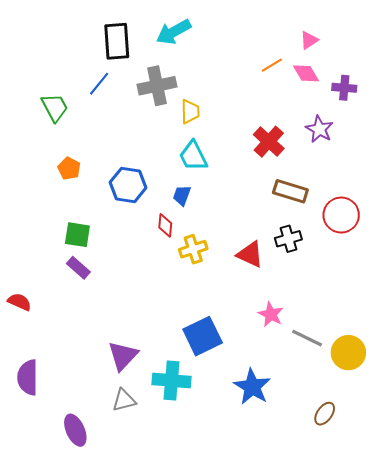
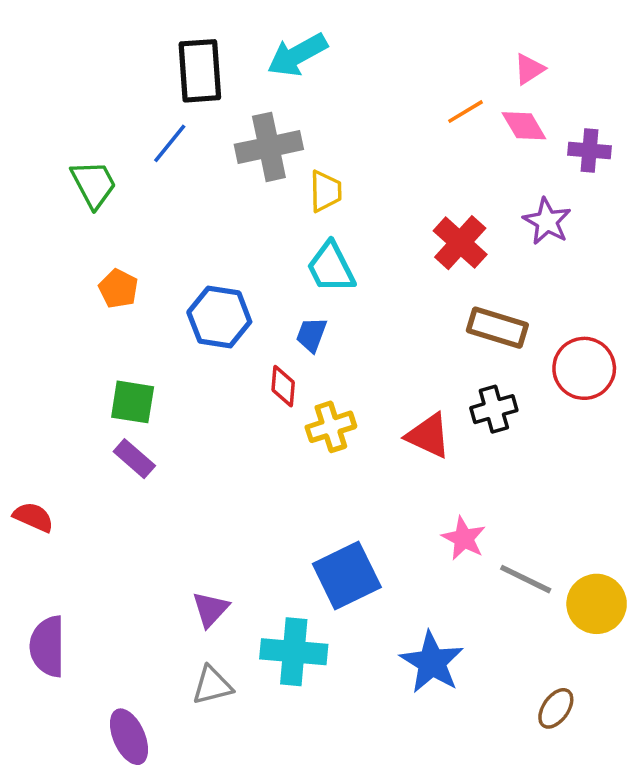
purple triangle: (123, 356) -> (210, 609), size x0.7

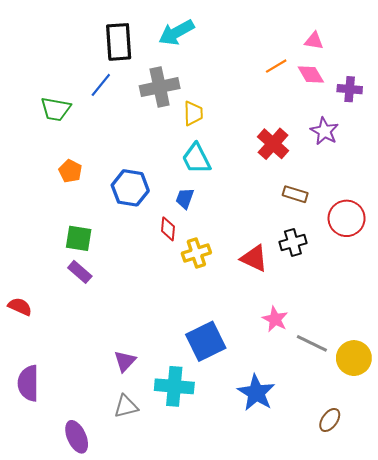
pink triangle: (529, 69) -> (314, 41), turned 42
green trapezoid: (94, 184) -> (56, 109), turned 128
brown rectangle: (497, 328) -> (295, 194), size x0.7

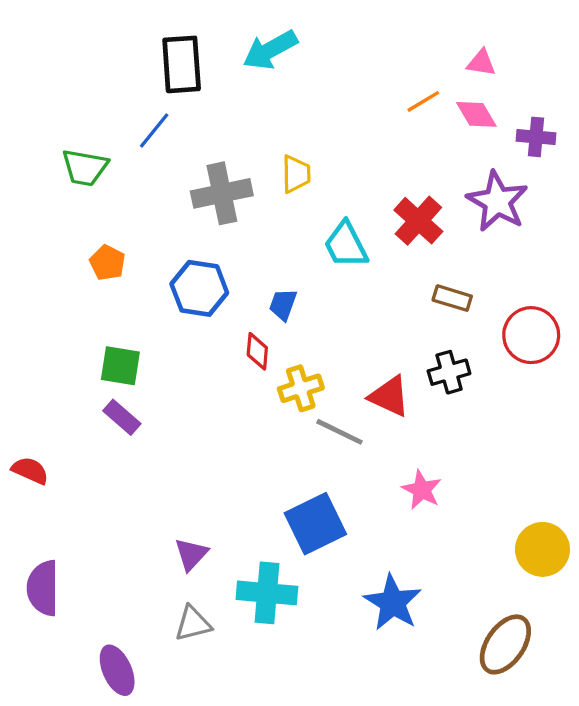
gray cross: (160, 87) -> (222, 193), moved
purple star: (324, 131) -> (497, 201), size x1.4
cyan trapezoid: (196, 158) -> (346, 245), moved
gray line: (312, 343) -> (339, 432), moved
brown ellipse: (330, 420) -> (505, 644), size x1.6

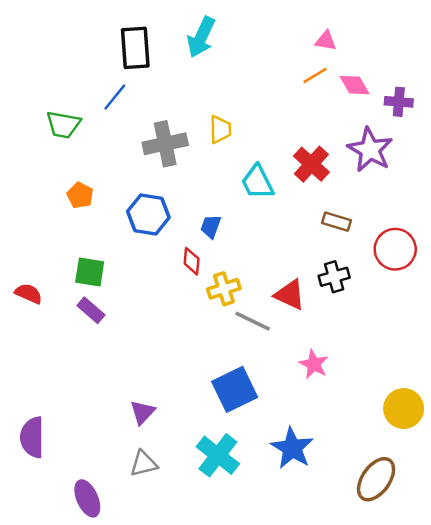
cyan arrow: (270, 50) -> (201, 37), turned -36
pink triangle: (481, 63) -> (326, 41), moved
red semicircle: (30, 470) -> (29, 294), moved
cyan cross: (267, 593) -> (218, 455), moved, turned 33

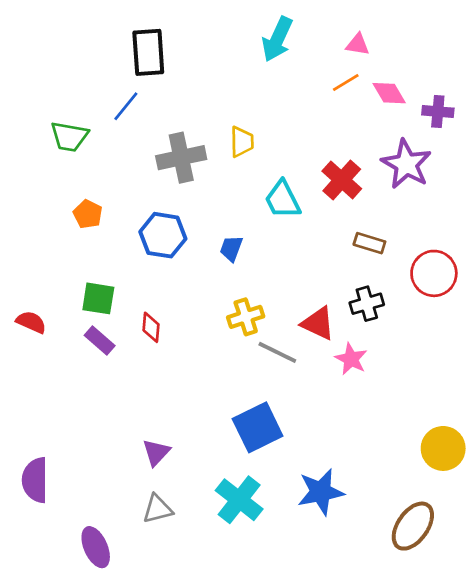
cyan arrow: (201, 37) -> (277, 39), moved
red diamond: (192, 261) -> (151, 327), moved
pink star: (314, 364) -> (351, 359), moved
blue star: (292, 448) -> (321, 492), turned 30

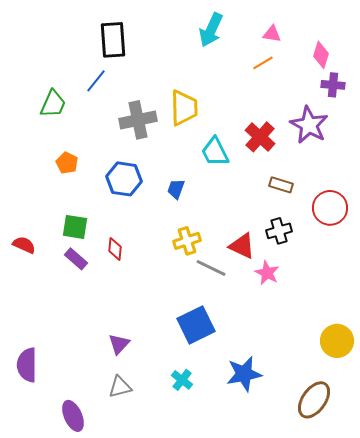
pink diamond: (389, 93) -> (321, 55), moved, turned 48
green trapezoid: (69, 137) -> (53, 104), turned -76
yellow trapezoid: (242, 142) -> (184, 108), size x1.5
cyan cross: (239, 500) -> (182, 380), size x0.6

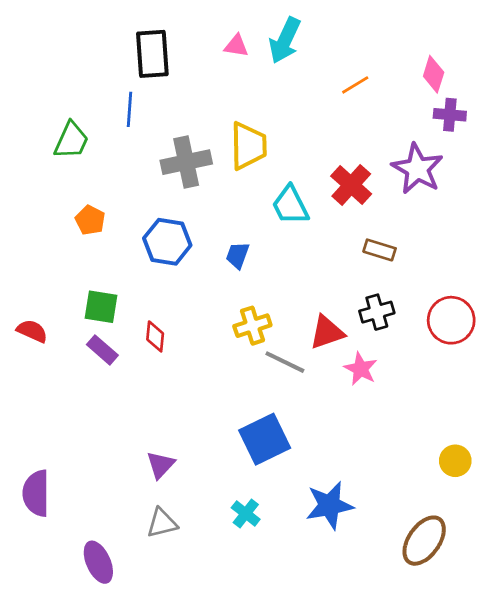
pink triangle: (272, 34) -> (236, 46), moved
blue line: (96, 81) -> (129, 109), turned -35
red circle: (330, 208) -> (451, 320), moved
red triangle: (242, 246) -> (327, 332), turned -44
yellow circle: (337, 341) -> (455, 461), size x0.7

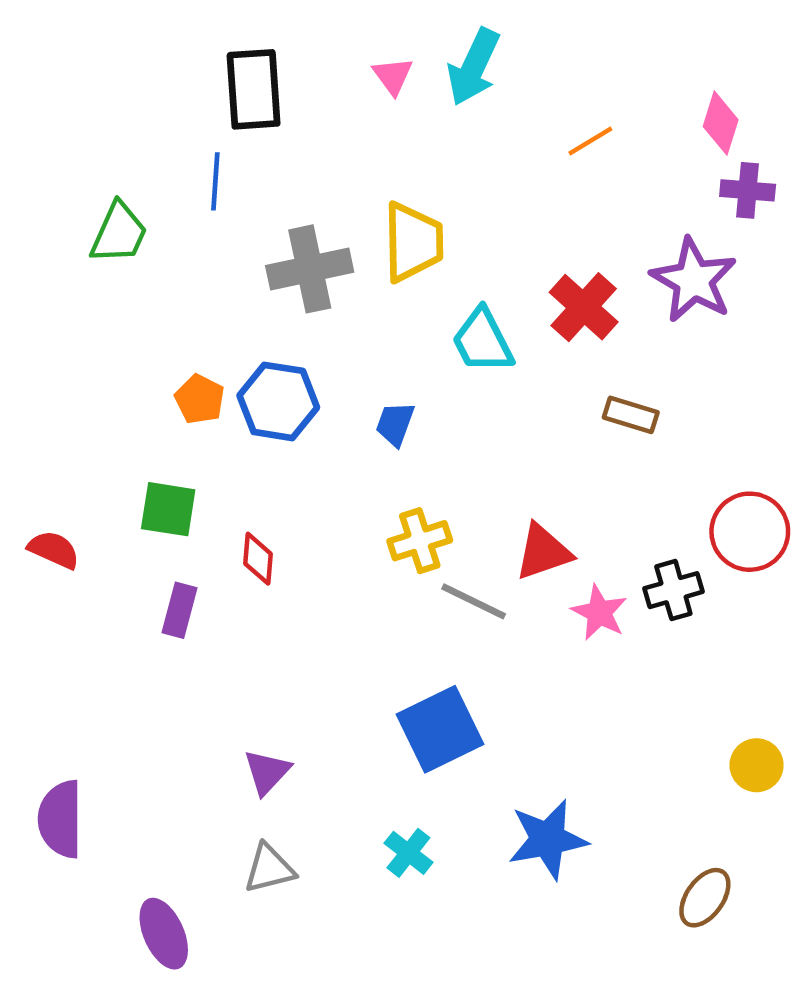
pink triangle: (236, 46) -> (393, 76), turned 45
orange pentagon: (90, 220) -> (200, 399), moved
black cross: (377, 312) -> (673, 590), moved
purple rectangle: (102, 350) -> (179, 610), moved, turned 64
brown ellipse: (424, 541) -> (705, 898), size x0.7

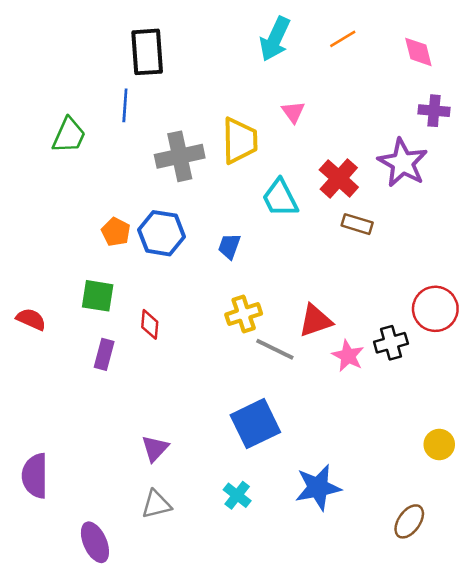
pink triangle: (393, 76) -> (293, 112), moved
pink diamond: (721, 123) -> (418, 52), moved, turned -32
orange line: (590, 141) -> (343, 39), moved
brown rectangle: (631, 415) -> (357, 224), moved

